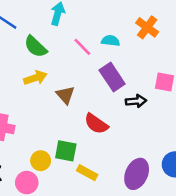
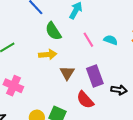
purple rectangle: (112, 77) -> (95, 76), moved

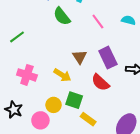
cyan semicircle: (111, 40) -> (128, 20), moved
yellow arrow: (48, 55) -> (62, 75), moved, turned 42

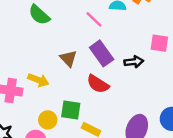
pink line: (98, 21) -> (94, 19), moved
yellow arrow: (62, 75) -> (38, 80), moved

